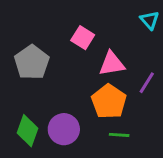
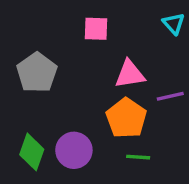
pink square: (83, 38) -> (96, 29), moved, turned -30
purple line: (147, 83) -> (170, 96), turned 45

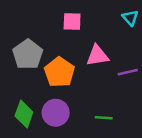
orange pentagon: (126, 118) -> (59, 72), moved

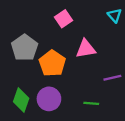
pink square: (72, 22) -> (63, 19), turned -36
purple line: (128, 72) -> (112, 78), moved

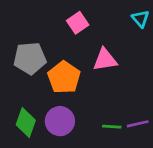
gray pentagon: (24, 48) -> (30, 58), turned 30
purple line: (112, 78) -> (138, 124), moved

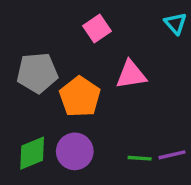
green diamond: (26, 122) -> (32, 153), turned 48

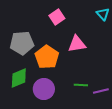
green diamond: (32, 153) -> (19, 78), moved
green line: (140, 158) -> (81, 85), moved

